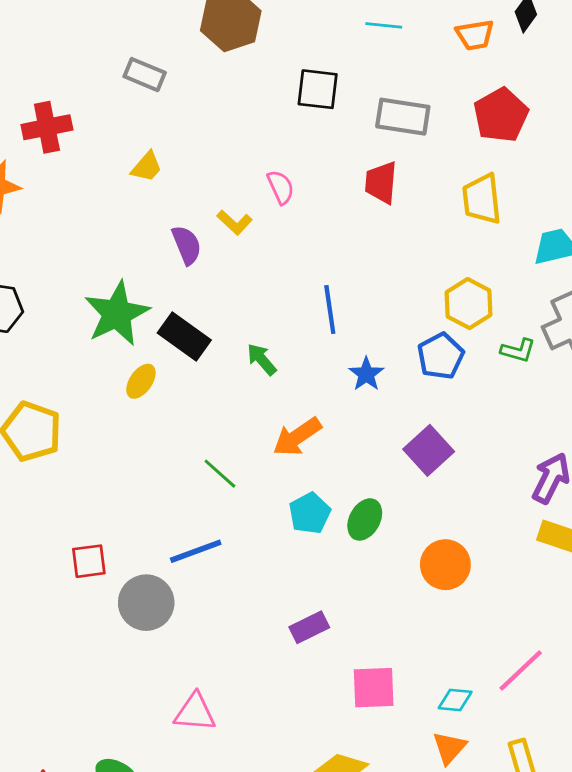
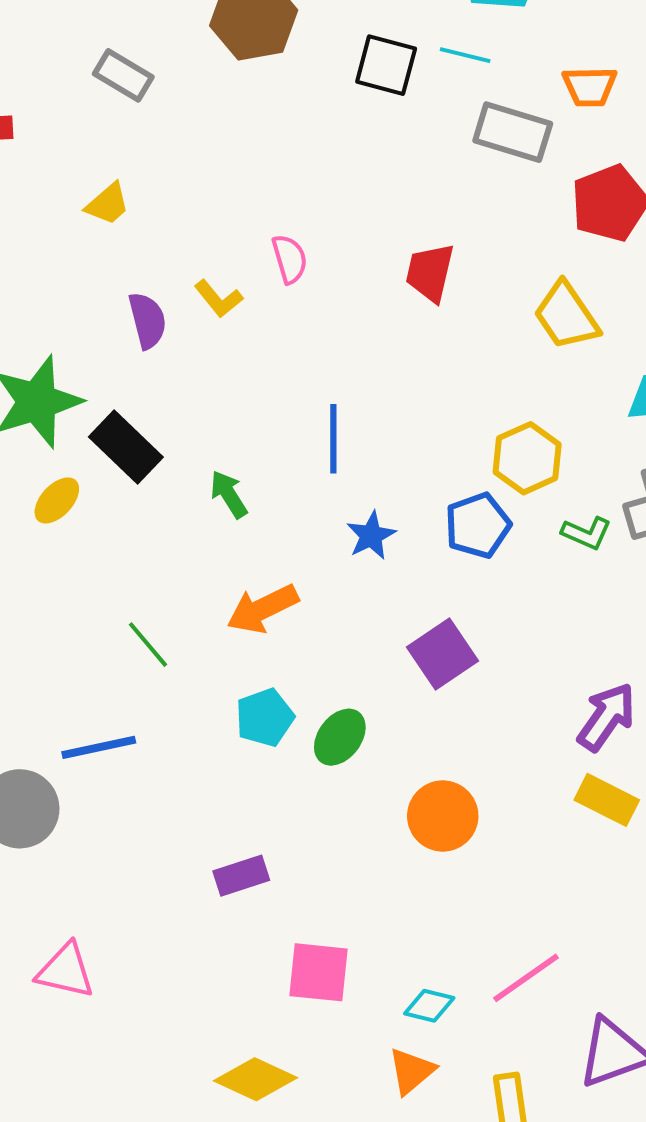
black square: (318, 89) -> (386, 65), moved
gray rectangle: (403, 117) -> (513, 132), moved
yellow trapezoid: (482, 199) -> (566, 316), turned -36

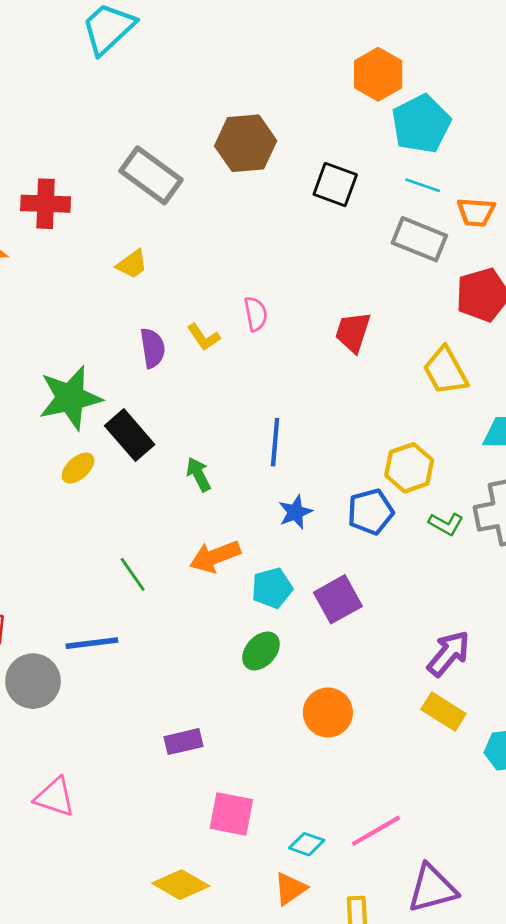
cyan line: (465, 55) -> (423, 185), moved
gray rectangle: (123, 75) -> (151, 175), size x1.5
cyan pentagon: (265, 717) -> (272, 588), moved

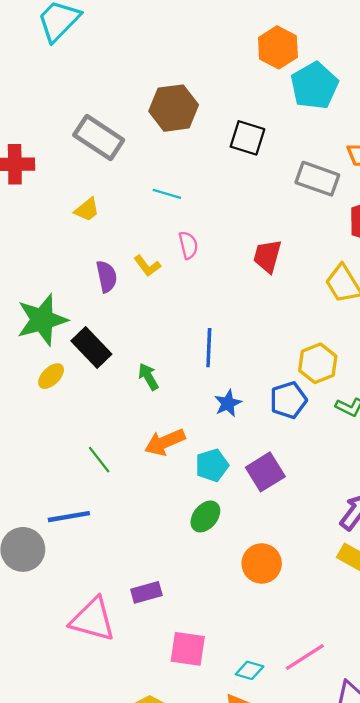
cyan line: (423, 185) -> (167, 194), moved
pink triangle: (55, 797) -> (93, 619), moved, size x1.4

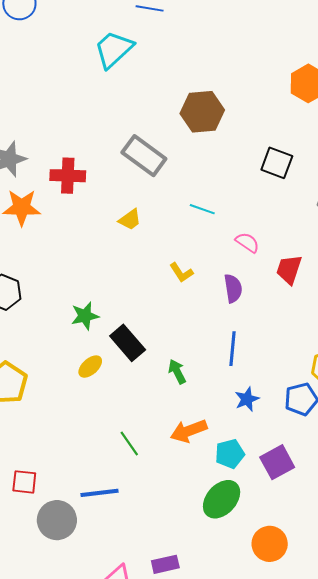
brown hexagon: (174, 108) -> (202, 112), moved
pink semicircle: (188, 245) -> (247, 243), moved, turned -45
purple semicircle: (107, 276) -> (233, 288), moved
green star: (42, 320) -> (85, 316), size x0.6
green ellipse: (205, 516) -> (222, 499), size x1.4

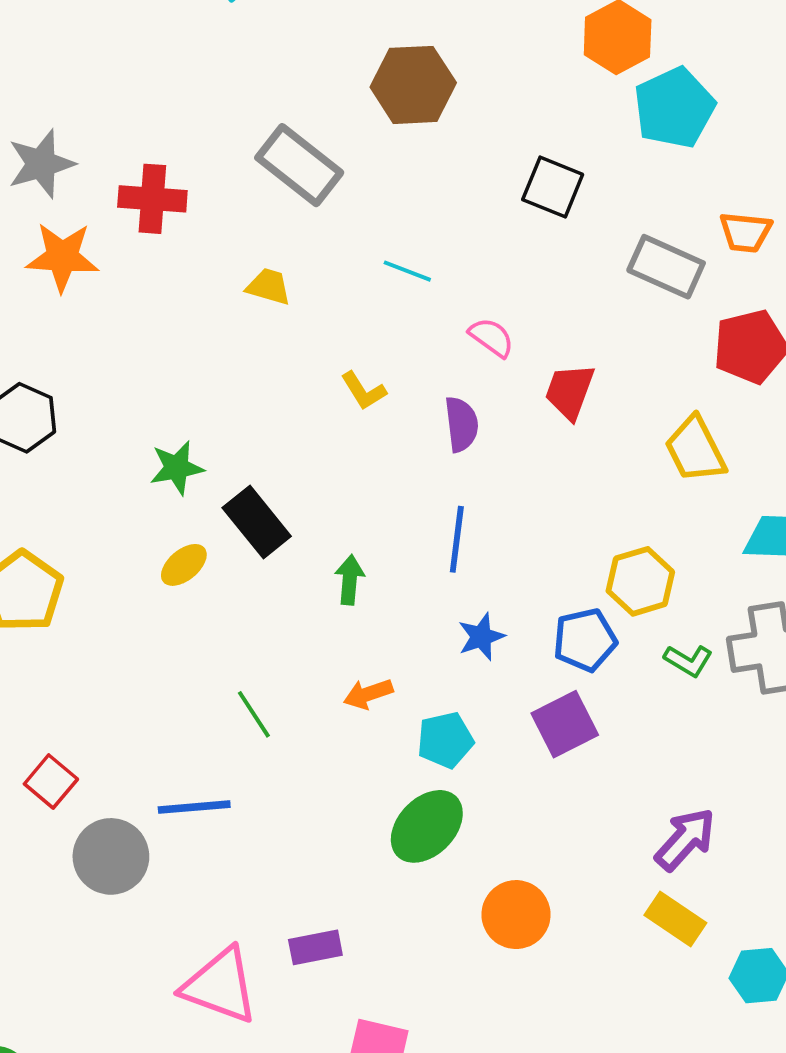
yellow trapezoid: (130, 220) -> (269, 287), turned -130
green arrow: (177, 372) -> (350, 580), turned 30
orange arrow: (189, 431) -> (368, 694), size x0.7
purple square: (277, 462) -> (565, 724), moved
red square: (24, 482) -> (51, 782), turned 32

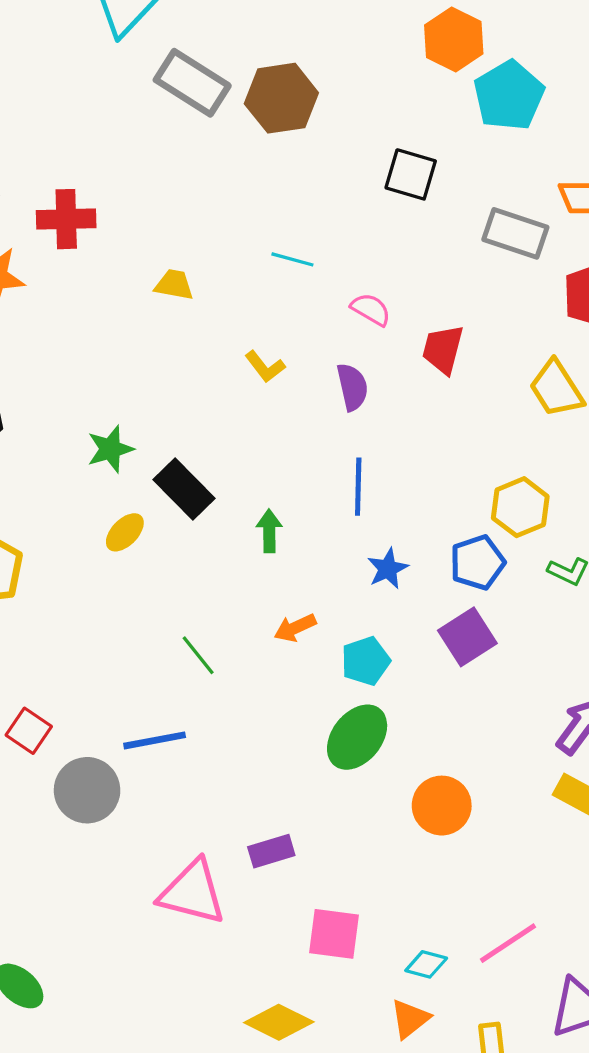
gray rectangle: (299, 165) -> (192, 83), moved

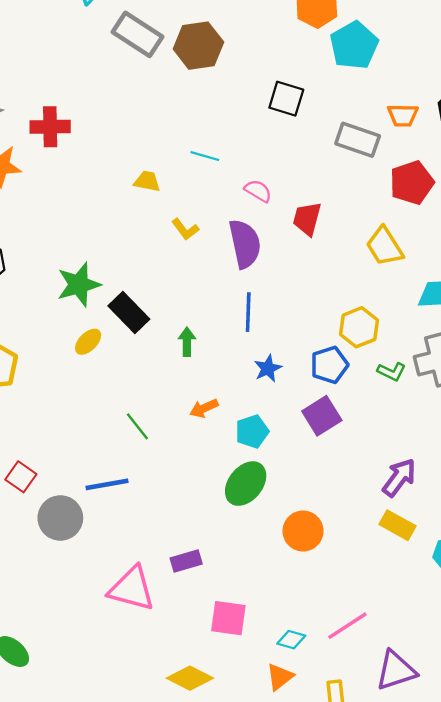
yellow trapezoid: (174, 285) -> (147, 181), moved
purple semicircle: (352, 387) -> (245, 244), size x1.5
green star: (110, 449) -> (79, 285), size x1.4

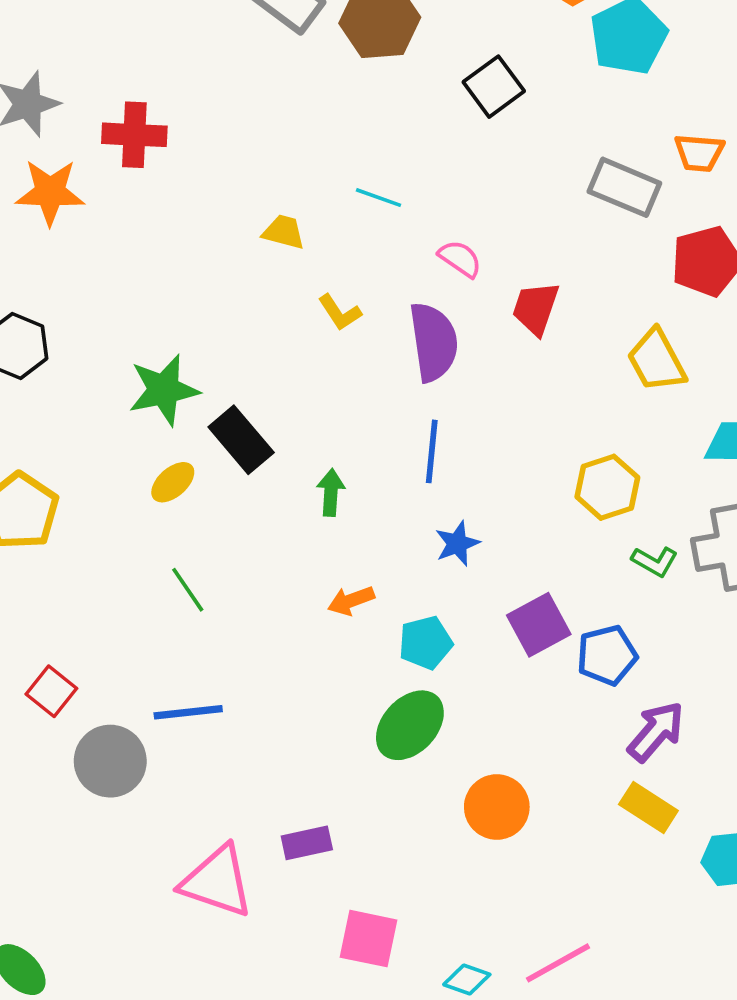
black square: (286, 99) -> (494, 87), moved, turned 33
blue pentagon: (329, 365) -> (607, 655), moved
green line: (137, 426) -> (188, 590), moved

